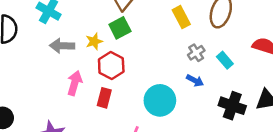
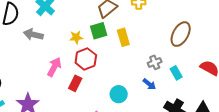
yellow rectangle: (181, 17) -> (123, 37), moved
gray arrow: (62, 46) -> (33, 35), moved
cyan circle: (160, 100) -> (119, 94), size x0.7

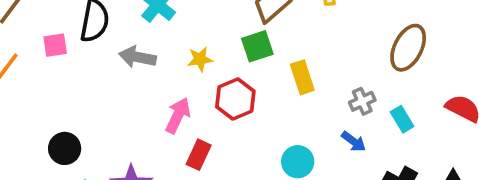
yellow star: (76, 37) -> (200, 59), moved
yellow rectangle: (123, 37) -> (302, 77), moved
red rectangle: (75, 83) -> (199, 155), moved

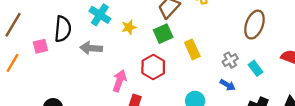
yellow star: (200, 59) -> (129, 27), moved

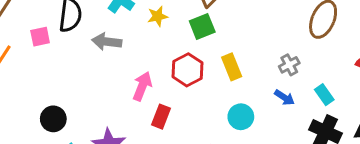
yellow rectangle: (192, 49) -> (232, 67), moved
cyan rectangle: (256, 68) -> (324, 95), moved

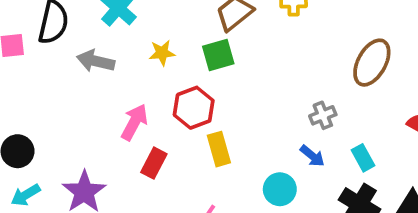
yellow star: (158, 16) -> (162, 53), moved
yellow rectangle: (232, 67) -> (219, 149), moved
cyan circle: (241, 117) -> (280, 189), moved

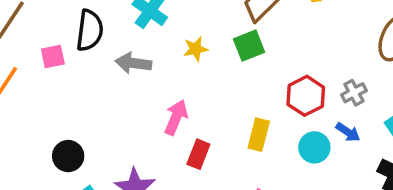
red hexagon: (194, 108) -> (306, 96), moved
yellow rectangle: (219, 149) -> (259, 135), turned 36
cyan circle: (280, 189) -> (314, 147), moved

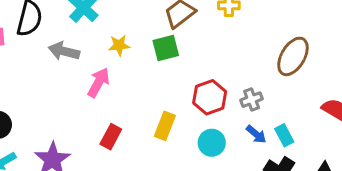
pink arrow: (176, 117) -> (99, 82), moved
blue arrow: (348, 132) -> (256, 134), moved

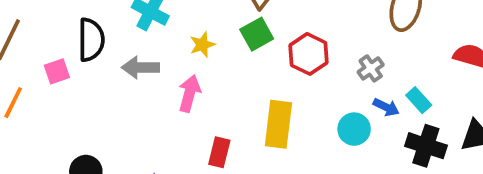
red hexagon: (210, 97) -> (309, 54), moved
yellow rectangle: (165, 126) -> (278, 124), size x1.4
cyan circle: (212, 143) -> (354, 129), moved

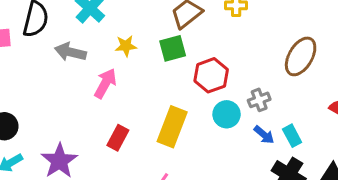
cyan circle: (354, 129) -> (227, 114), moved

